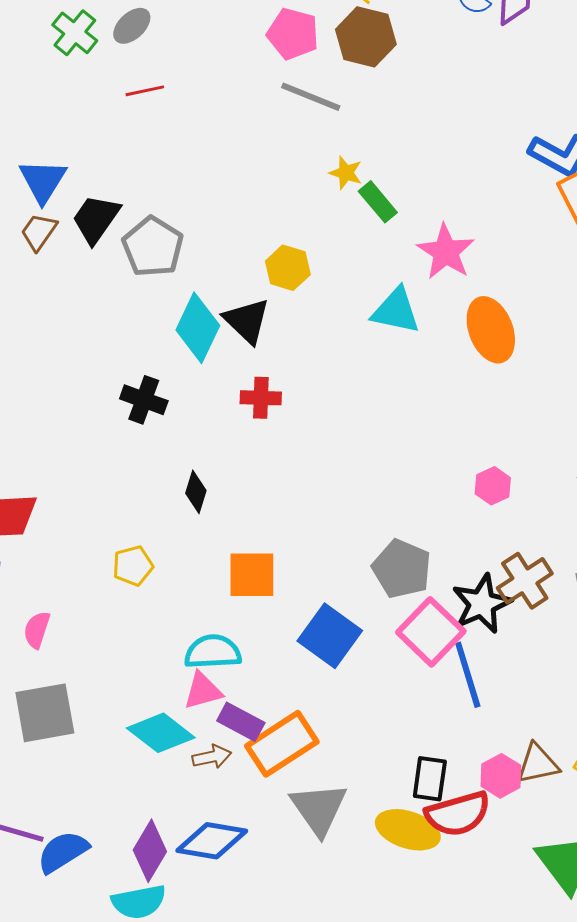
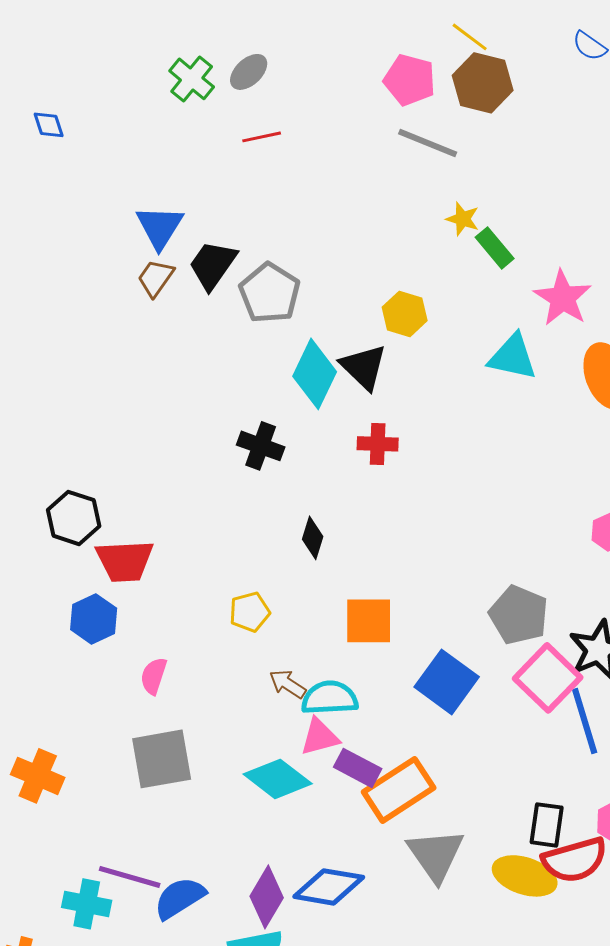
brown arrow: (212, 757) -> (288, 684), moved, turned -135

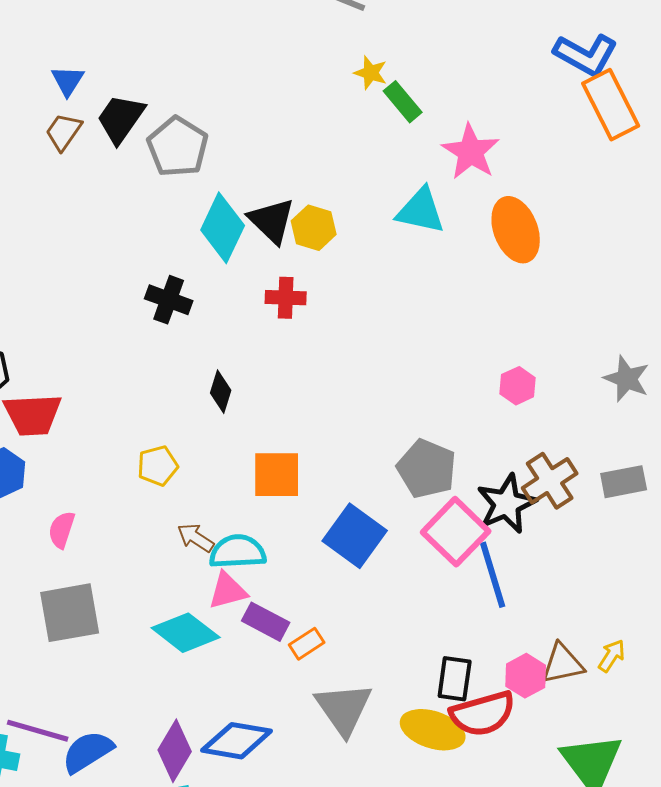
blue triangle: (160, 227) -> (68, 81), size x0.7
yellow hexagon: (405, 314) -> (314, 228), moved
orange rectangle: (399, 790) -> (307, 644), size x0.5

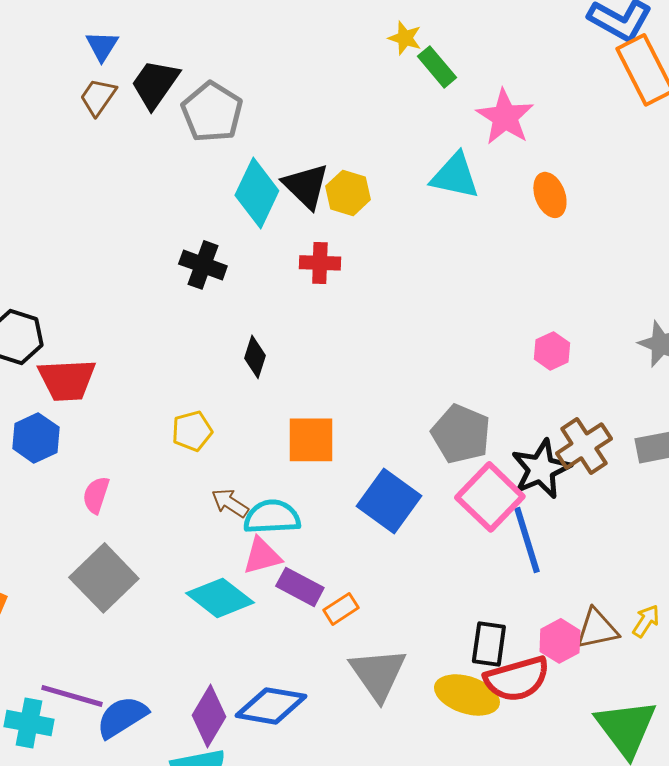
orange ellipse: (516, 230) -> (550, 195), size x0.7
gray square: (70, 613) -> (104, 578), turned -34

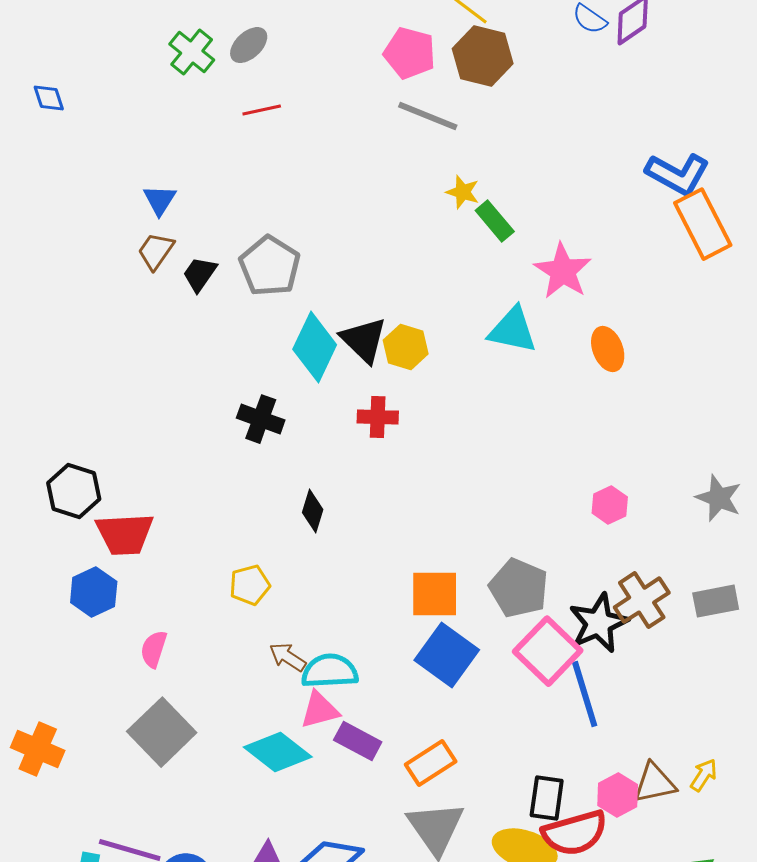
black trapezoid: (155, 84) -> (200, 274), moved, size x0.7
orange square: (311, 440) -> (435, 594), moved
orange rectangle: (341, 609) -> (431, 763), moved, size x1.4

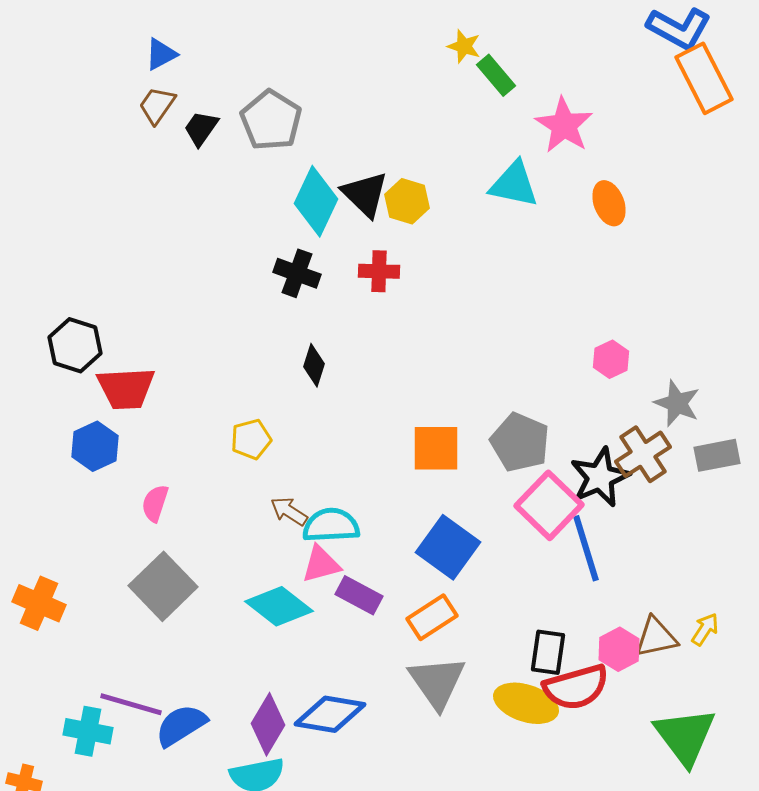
blue triangle: (160, 200) -> (161, 54), turned 30
black cross: (261, 419) -> (297, 273), moved
gray star: (719, 498) -> (677, 403), moved
blue square: (447, 655) -> (448, 547), moved

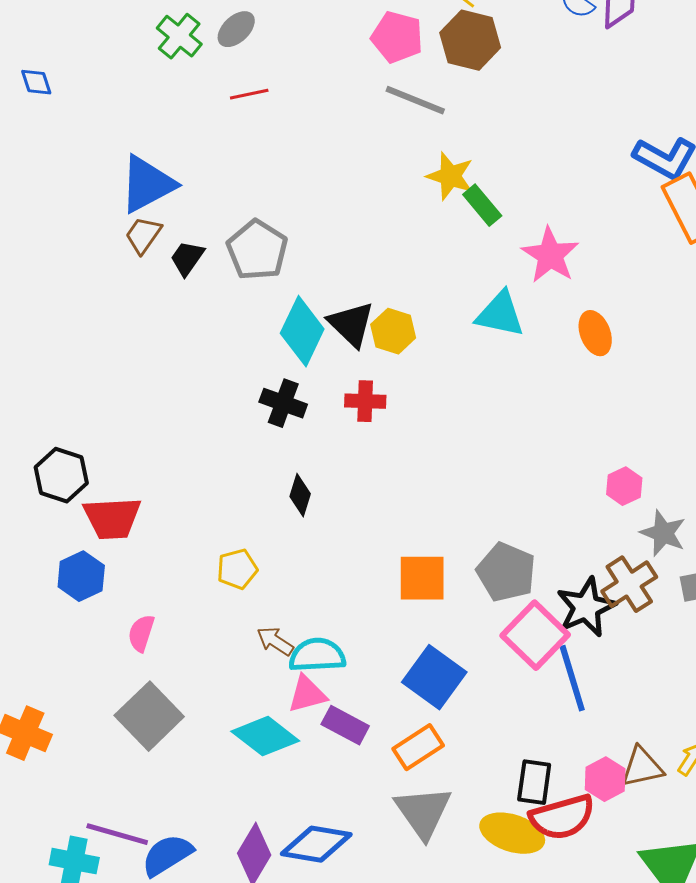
yellow star: (464, 46) -> (450, 176), size x1.4
blue triangle: (161, 54) -> (147, 184), size x1.8
pink hexagon: (611, 359) -> (624, 486), moved

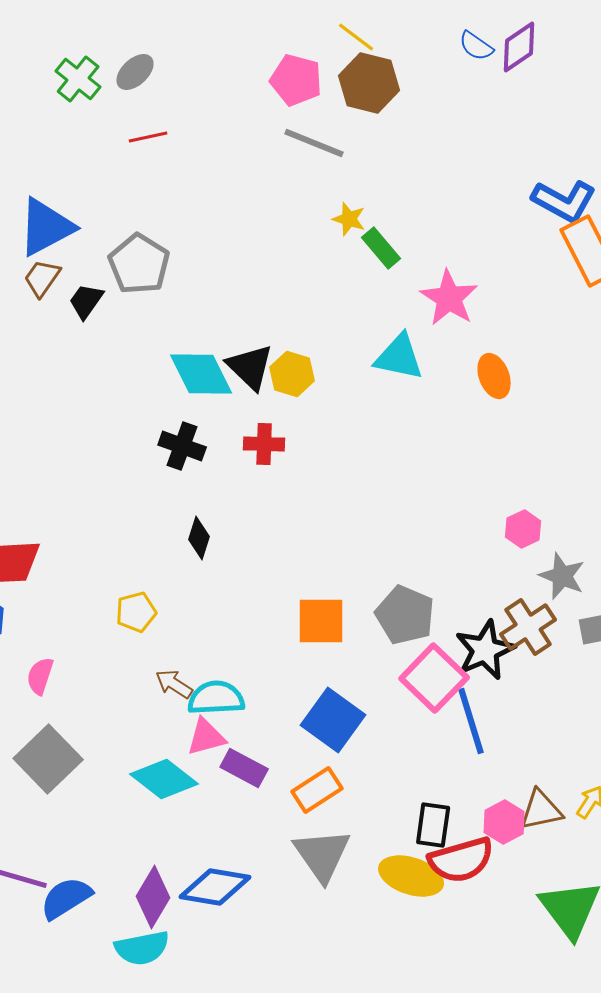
yellow star: (450, 176) -> (349, 219), size x0.7
gray pentagon: (257, 250) -> (139, 264), moved
cyan diamond: (302, 331) -> (201, 374), turned -52

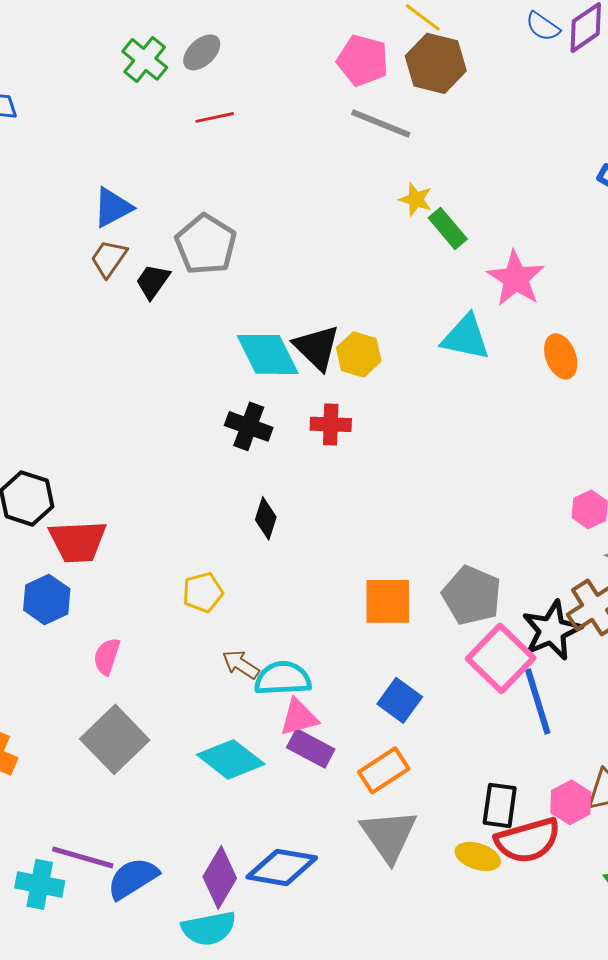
blue triangle: (46, 227) -> (113, 207), size x0.7
blue square: (333, 720) -> (400, 700), size x0.7
pink triangle: (206, 737) -> (299, 717), moved
yellow ellipse: (411, 876) -> (478, 856), size x0.7

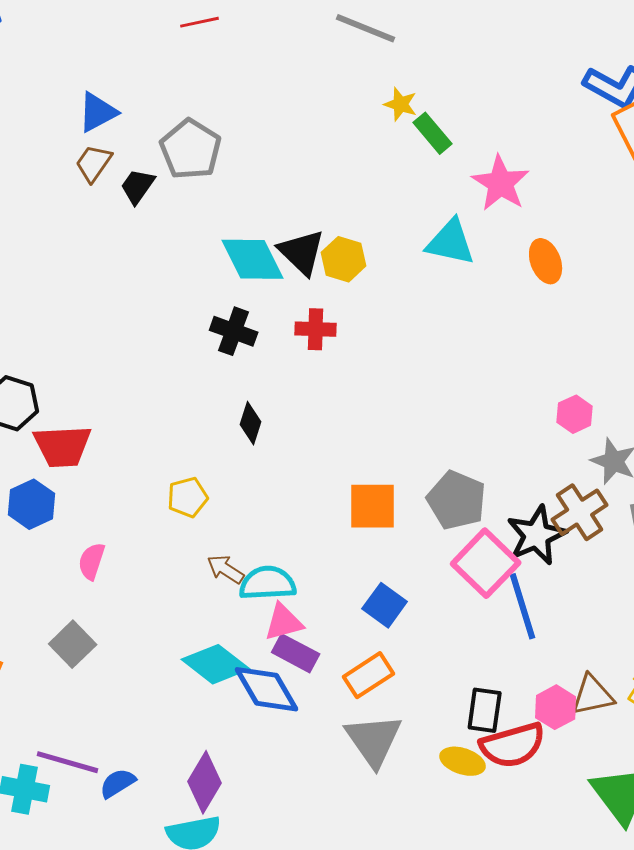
gray square: (115, 739) -> (73, 644), moved, size x0.7
blue diamond: (282, 867) -> (267, 689), moved, turned 50
blue semicircle: (133, 878) -> (118, 783), size x0.7

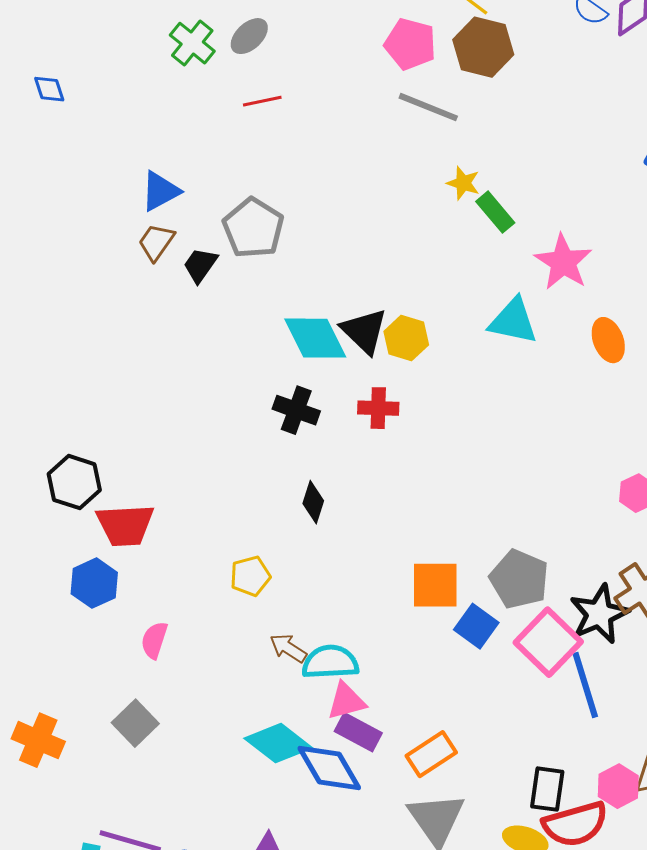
blue square: (385, 605) -> (476, 626), moved

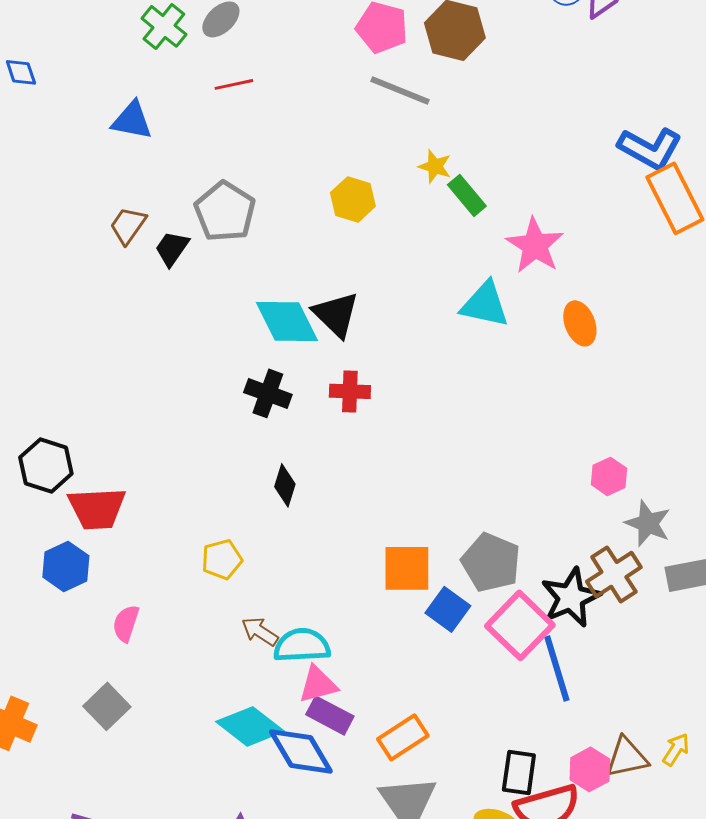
blue triangle: (160, 191) -> (132, 120), moved, turned 39
yellow hexagon: (406, 338) -> (353, 199), moved

